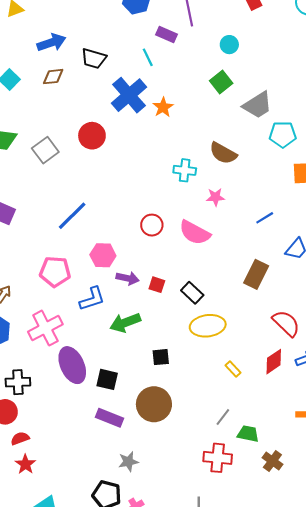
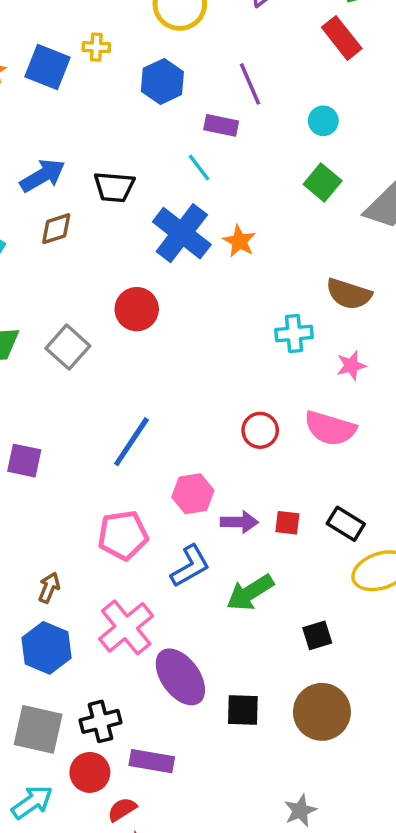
black square: (107, 379) -> (243, 710), moved
purple rectangle: (109, 418) -> (152, 761), moved

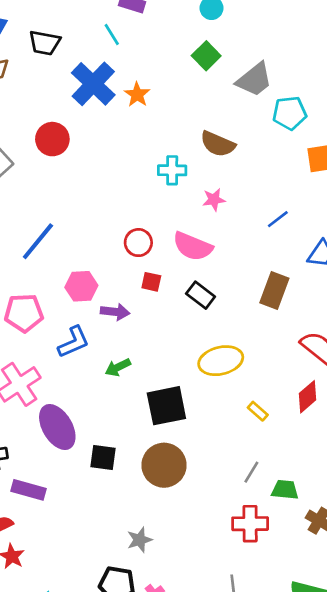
red square: (287, 523) -> (151, 282), moved
black rectangle: (346, 524) -> (201, 295), moved
green arrow: (250, 593) -> (118, 367), size x0.7
black square: (317, 635) -> (166, 406), size x1.8

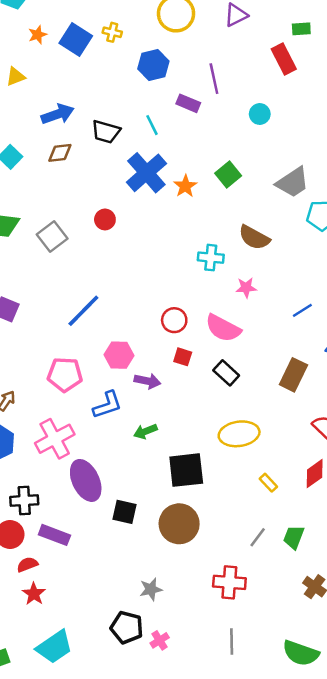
cyan line: (112, 34) -> (152, 125), moved
green square: (206, 56) -> (228, 175), moved
red circle: (52, 139) -> (105, 219), size x0.7
green trapezoid: (285, 490) -> (294, 537), moved, turned -80
red cross: (250, 524) -> (229, 582), moved

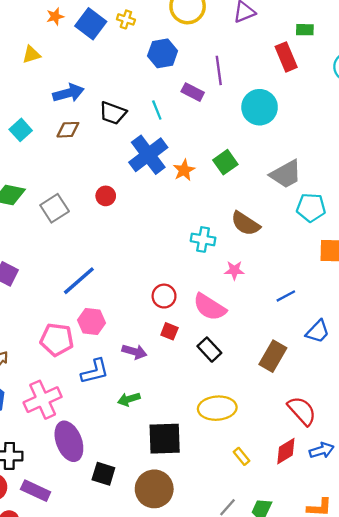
cyan circle: (260, 114) -> (260, 107), size x1.8
pink hexagon: (119, 355) -> (92, 321), moved

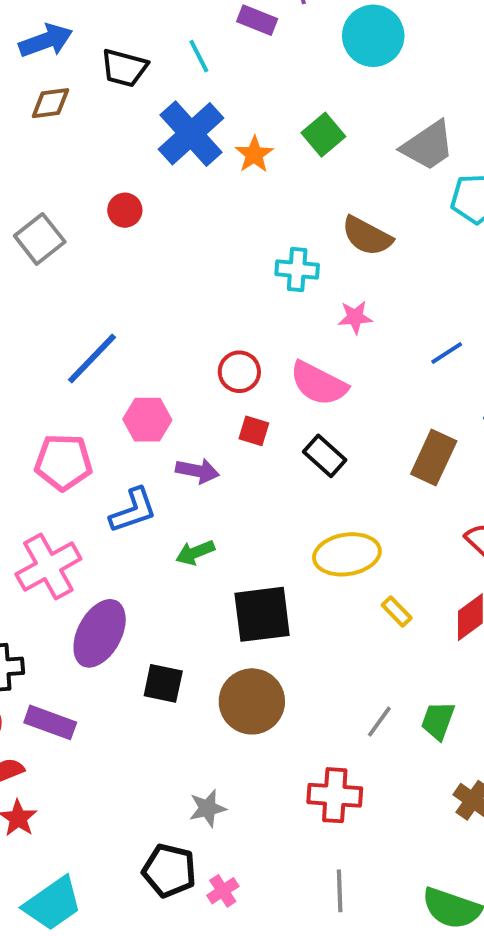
pink hexagon: (92, 321) -> (147, 420), moved
purple ellipse: (69, 441) -> (100, 633), turned 54
yellow rectangle: (241, 456) -> (397, 611), moved

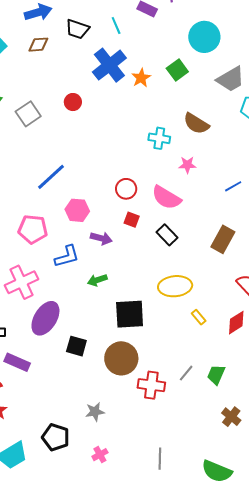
cyan circle: (373, 36) -> (204, 37), moved
red cross: (335, 795) -> (151, 385), moved
black pentagon: (169, 871) -> (56, 437), moved

